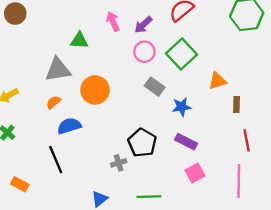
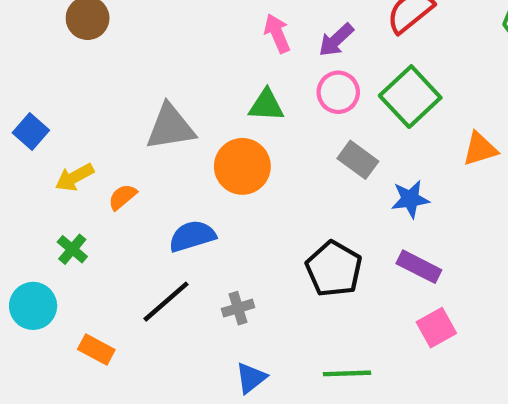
green triangle: (79, 40) -> (266, 105), moved
orange semicircle: (53, 102) -> (122, 197), moved
black line: (56, 160) -> (166, 302), turned 72
gray cross: (119, 163) -> (238, 308), moved

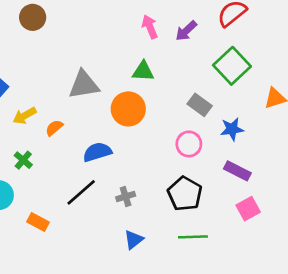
pink circle: (338, 92) -> (189, 144), moved
black pentagon: (334, 269) -> (185, 194), moved

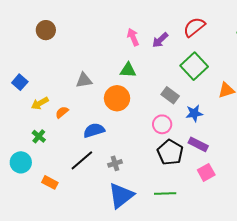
gray triangle: (84, 85) -> (84, 80), size x0.7
black pentagon: (185, 194) -> (170, 152), moved
blue triangle: (134, 240) -> (121, 195), size x1.8

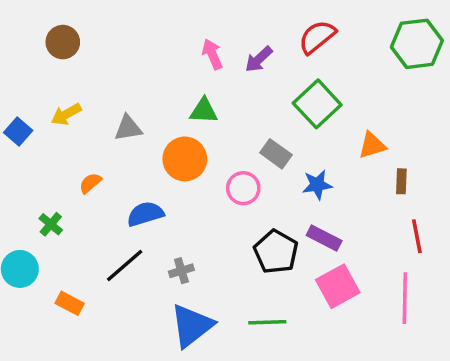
yellow arrow: (40, 103) -> (66, 114), moved
pink circle: (162, 124) -> (243, 188), moved
pink square: (206, 172) -> (338, 286), size x1.4

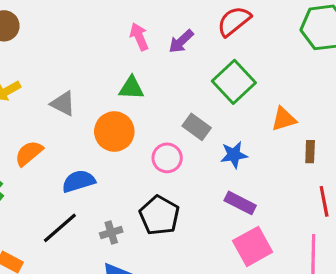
gray triangle: (128, 128) -> (63, 104), turned 36
orange semicircle: (90, 183) -> (29, 153), size x1.4
black pentagon: (276, 252) -> (159, 215), moved

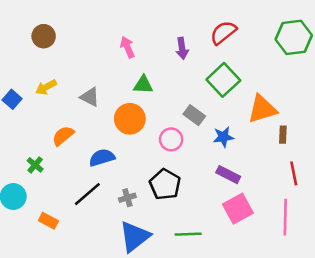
pink arrow: (139, 37) -> (127, 47), moved
purple arrow: (181, 41) -> (182, 48), turned -55
orange triangle: (284, 119) -> (262, 109), size x1.5

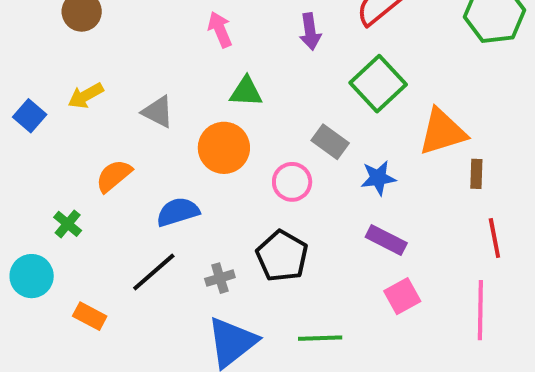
pink square: (238, 209) -> (402, 296), size x0.7

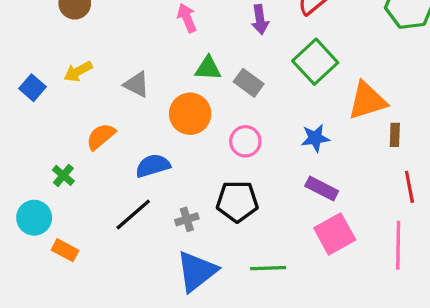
gray rectangle: (330, 142) -> (249, 83), moved
black pentagon: (282, 256) -> (237, 201), turned -30
pink square: (402, 296) -> (335, 234), size x1.4
orange rectangle: (90, 316) -> (65, 250), moved

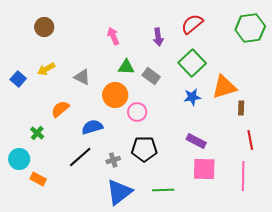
blue star: (315, 138) -> (192, 97), moved
pink circle: (245, 141) -> (137, 112), moved
pink square: (335, 234) -> (204, 169), turned 30

